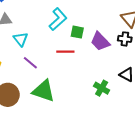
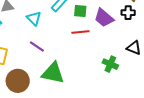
cyan triangle: (21, 39) -> (34, 18), moved
red line: (65, 52) -> (80, 32), moved

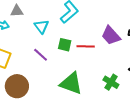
green square: (80, 11) -> (65, 45), moved
green triangle: (53, 73) -> (71, 83), moved

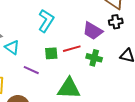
cyan triangle: (41, 27) -> (12, 47), moved
green cross: (111, 82) -> (94, 58), moved

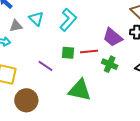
cyan triangle: (12, 47) -> (36, 19), moved

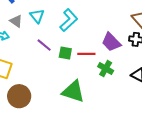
gray triangle: (16, 26) -> (16, 21), turned 40
purple line: (46, 66) -> (44, 45), moved

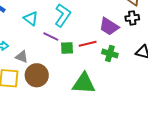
gray triangle: (16, 21) -> (22, 57), moved
purple line: (44, 45) -> (51, 37), moved
brown circle: (19, 96) -> (37, 75), moved

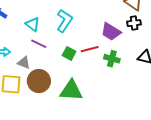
purple line: (51, 37) -> (39, 44), moved
green square: (67, 48) -> (69, 53), turned 32
green triangle: (84, 83) -> (71, 90), moved

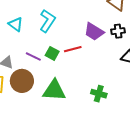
black cross: (134, 23) -> (118, 31), moved
purple line: (39, 44) -> (33, 57), moved
green cross: (112, 59) -> (99, 94), moved

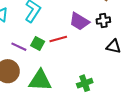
green cross: (99, 94) -> (85, 83), turned -35

